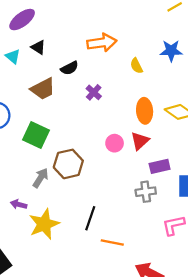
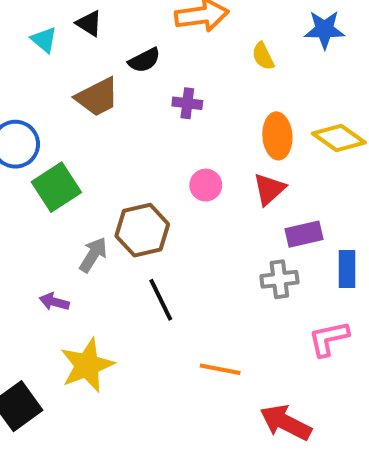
purple cross: (94, 92) -> (187, 103), turned -35
green square: (36, 135) -> (56, 187), moved, turned 32
pink circle: (115, 143) -> (206, 185), moved
black line: (90, 218) -> (161, 300), moved, turned -45
yellow star: (44, 224) -> (87, 365), moved

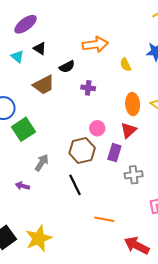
brown hexagon: (142, 230) -> (82, 151), moved
purple rectangle: (304, 234) -> (114, 153), moved, turned -60
yellow star: (87, 365) -> (39, 238), moved

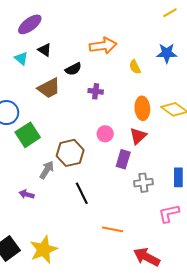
brown hexagon: (82, 151) -> (70, 153), moved

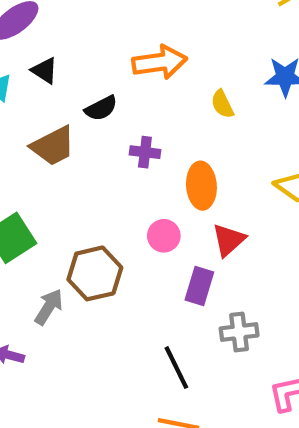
orange ellipse: (142, 108) -> (201, 186), moved
black line: (82, 193) -> (176, 368), moved

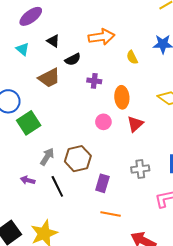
black triangle: (45, 71) -> (53, 41), moved
brown hexagon: (95, 273) -> (78, 159), moved
purple rectangle: (199, 286) -> (102, 183), moved
black line: (176, 368) -> (57, 186), moved

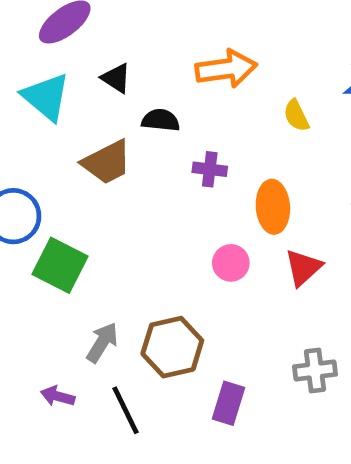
cyan triangle: (23, 49) -> (46, 97), size x1.6
black semicircle: (73, 59) -> (161, 120), turned -147
green square: (29, 123) -> (60, 265), turned -30

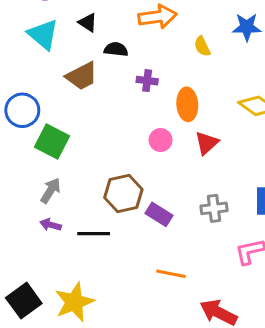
gray arrow: (102, 342) -> (51, 191), moved
purple rectangle: (228, 403) -> (159, 214), moved, turned -75
black line: (126, 410) -> (94, 234), turned -64

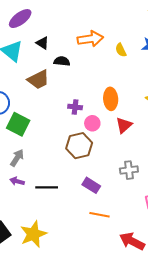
yellow semicircle: (202, 46) -> (121, 50), moved
purple cross: (147, 81) -> (75, 107), moved
brown hexagon: (123, 194) -> (79, 146), moved
purple rectangle: (159, 214) -> (91, 185), moved

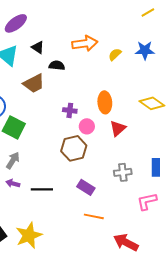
yellow semicircle: (121, 50) -> (115, 54), turned 72

